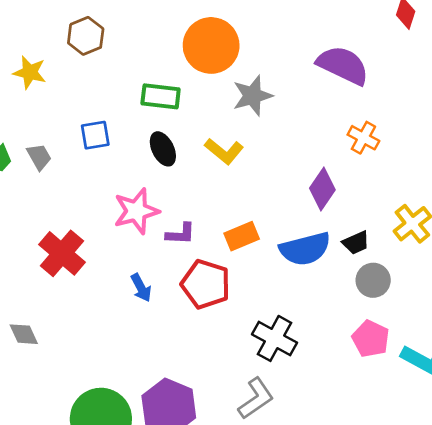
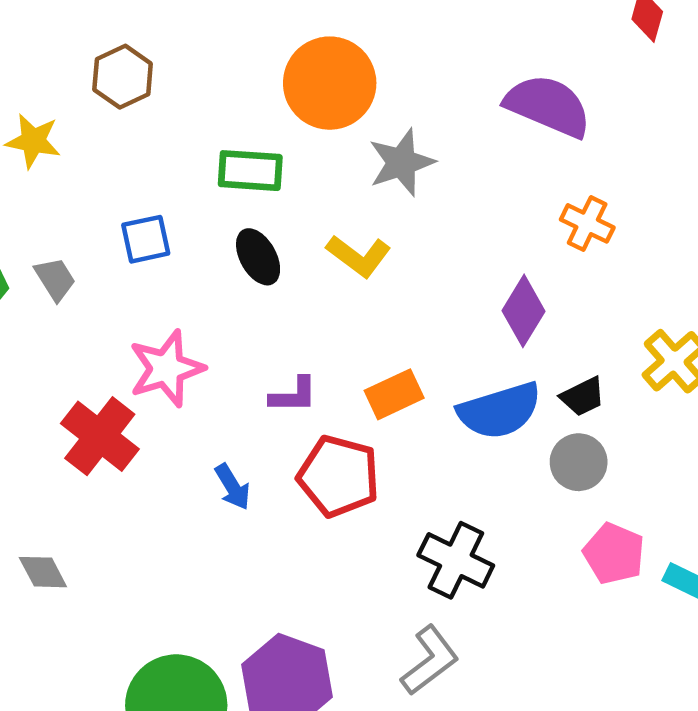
pink star: (136, 211) -> (166, 368), moved
gray circle: (373, 280) -> (579, 462), moved

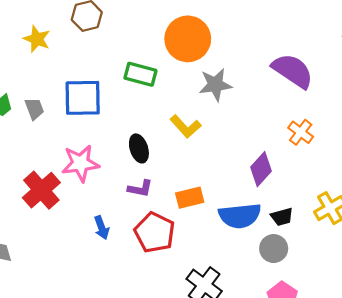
blue square: (146, 239) -> (83, 98), size x1.6
black ellipse: (258, 257) -> (139, 148), moved

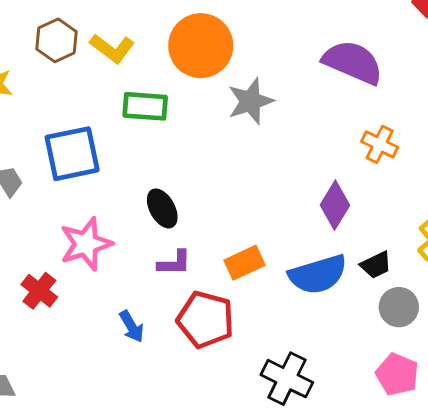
yellow L-shape: (186, 126) -> (112, 48), moved
red cross: (41, 190) -> (39, 291), size x0.7
gray circle: (274, 249) -> (399, 307), moved

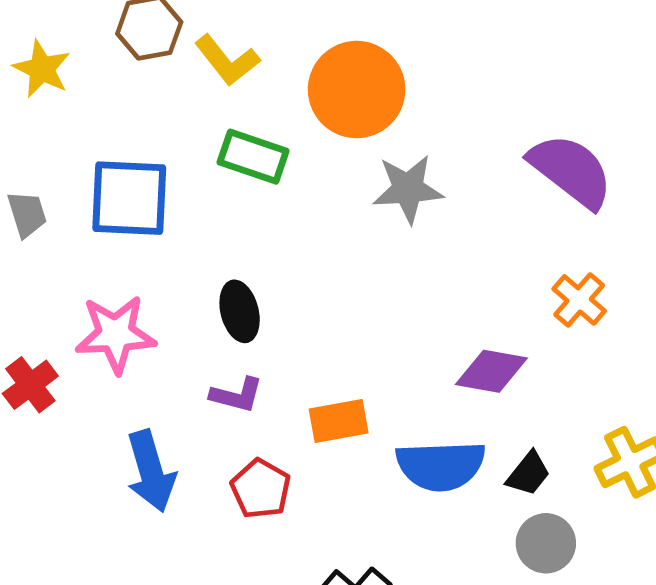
purple diamond: (335, 205) -> (491, 371), turned 54
black trapezoid: (376, 265) -> (528, 474), turned -40
red pentagon: (206, 320) -> (261, 489), size x0.7
blue arrow: (132, 327) -> (151, 471), size x1.6

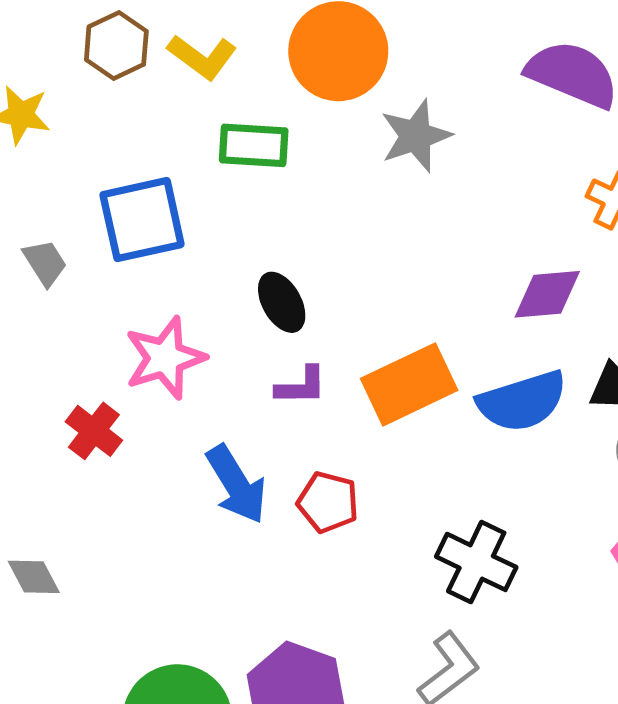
orange rectangle: (339, 421) -> (409, 384), size x1.5
red pentagon: (261, 489) -> (328, 502), moved

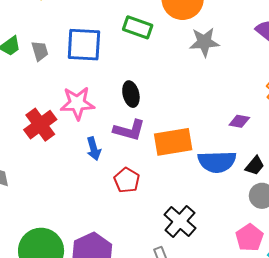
purple diamond: (547, 294) -> (239, 121), size x0.7
purple L-shape: (301, 386) -> (129, 130), size x1.4
red cross: (94, 431) -> (40, 125), size x1.4
blue arrow: (236, 484) -> (94, 149), moved, size x0.7

